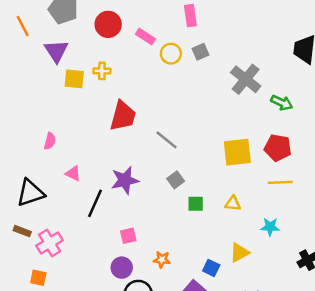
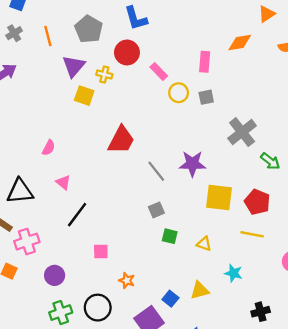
yellow cross: (102, 71) -> (104, 74), moved
purple star: (125, 180) -> (192, 164), moved
purple circle: (122, 268) -> (55, 275), moved

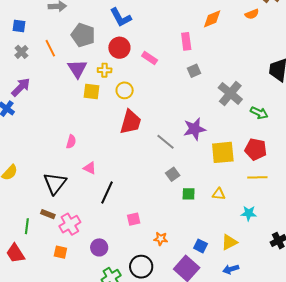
yellow circle: (179, 93) -> (125, 90), moved
black triangle: (20, 191) -> (55, 183), turned -35
yellow triangle: (200, 290) -> (229, 242), moved

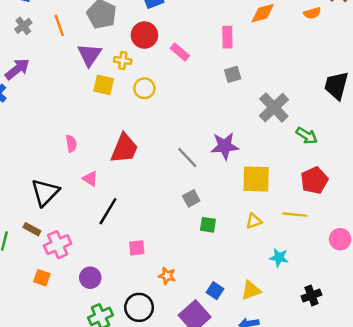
red trapezoid: (131, 122) -> (124, 148), moved
pink semicircle: (71, 142) -> (71, 143), turned -32
red pentagon: (256, 149) -> (314, 180), moved, turned 30
yellow triangle: (219, 194) -> (254, 221), moved, turned -32

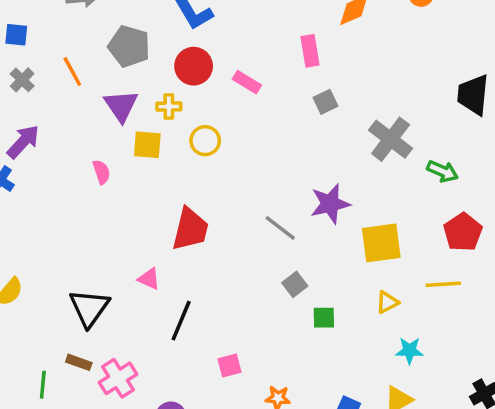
pink semicircle: (71, 143) -> (101, 172), moved
cyan star: (279, 258) -> (410, 351), moved

